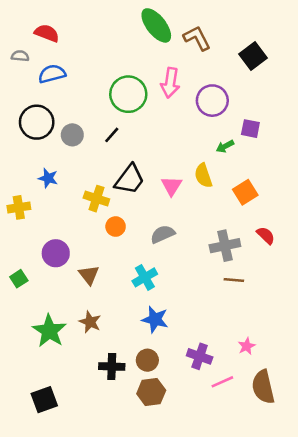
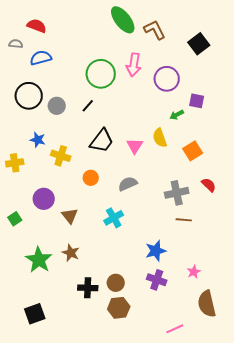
yellow cross: (96, 199) -> (61, 156), moved
blue star: (155, 319) -> (156, 251), moved, turned -30
pink line: (222, 382) -> (175, 329), moved

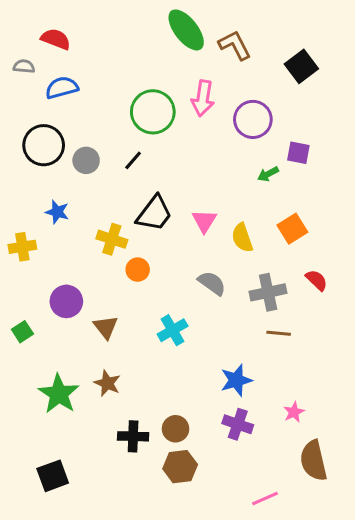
yellow semicircle: (160, 138) -> (242, 238), moved
yellow cross: (61, 156) -> (112, 239), moved
gray semicircle: (128, 184) -> (212, 283), moved, turned 60

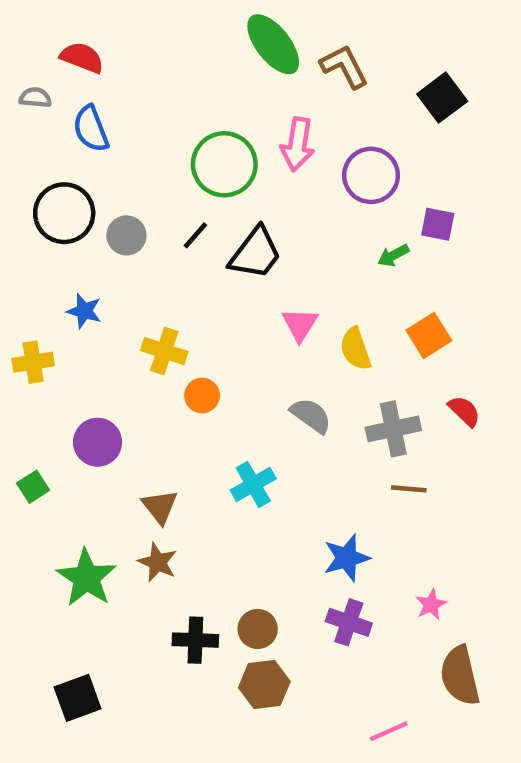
blue semicircle: (62, 88) -> (91, 129), turned -96
black trapezoid: (154, 213) -> (255, 253), moved
brown triangle: (106, 327) -> (160, 507), moved

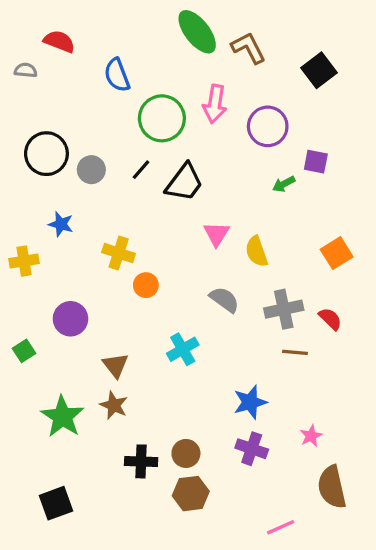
blue semicircle: (91, 129) -> (117, 75), moved
orange square: (429, 335) -> (337, 253), moved
red semicircle: (464, 411) -> (330, 319), moved

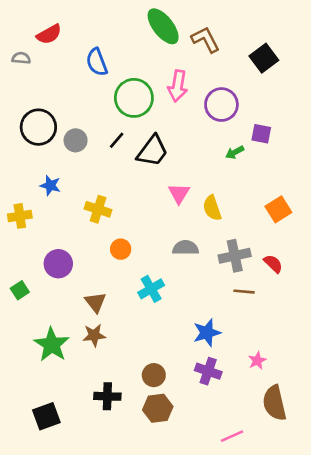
red semicircle: (59, 41) -> (49, 34), turned 130
orange circle: (146, 285) -> (121, 249), moved
gray semicircle: (224, 300) -> (186, 248), turned -35
brown star: (114, 405) -> (94, 335), turned -30
black cross: (141, 461) -> (107, 396), moved

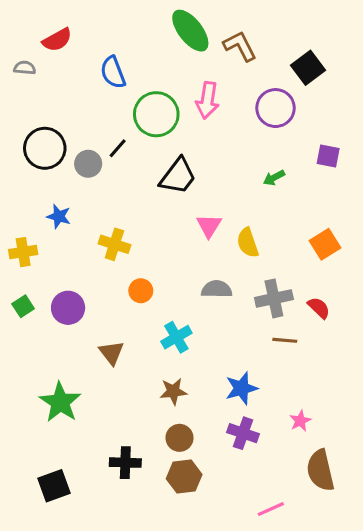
purple circle: (221, 105) -> (276, 108), moved
purple square: (261, 134) -> (328, 156), moved
black line: (117, 140) -> (118, 148), moved
green square: (20, 290) -> (23, 306), moved
brown star: (94, 335) -> (173, 391), moved

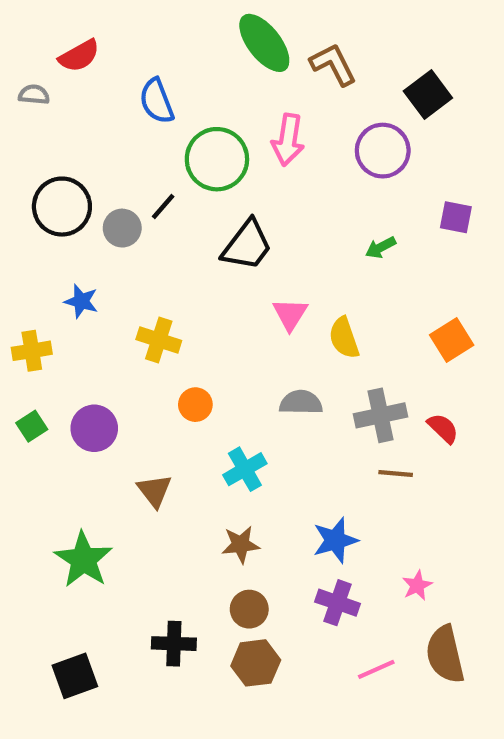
pink line: (271, 509) -> (376, 669), moved

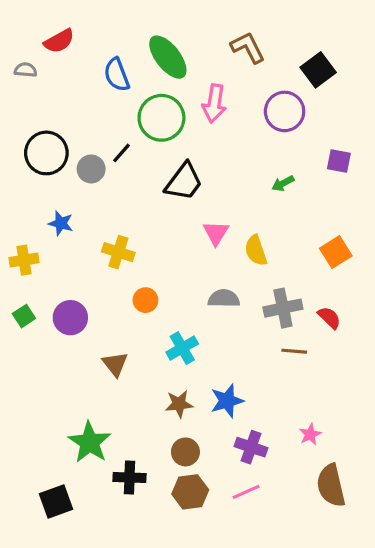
green ellipse: (264, 43) -> (168, 57), moved
blue star: (335, 540) -> (227, 401), moved
green star: (83, 560) -> (90, 442), moved
pink line: (376, 669) -> (246, 492), moved

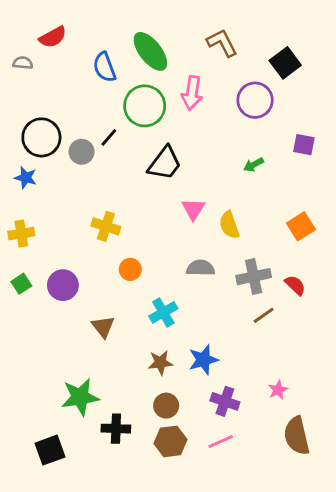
blue star: (61, 223) -> (26, 178), moved
brown line: (294, 351) -> (264, 315), turned -40
green star: (90, 442) -> (80, 397), turned 30

